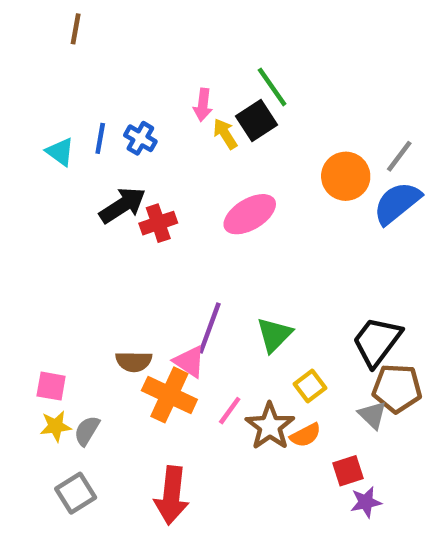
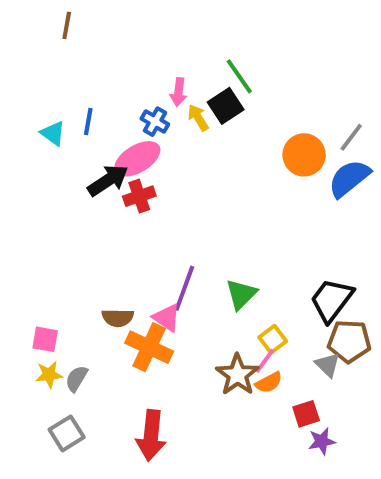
blue cross: (140, 138) -> (155, 122), moved
pink ellipse: (250, 214) -> (137, 159), moved
pink line: (230, 411) -> (265, 361), moved

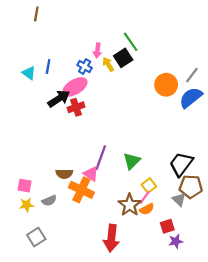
gray semicircle: (77, 379) -> (49, 201), moved, turned -144
red arrow: (151, 435) -> (111, 238), moved

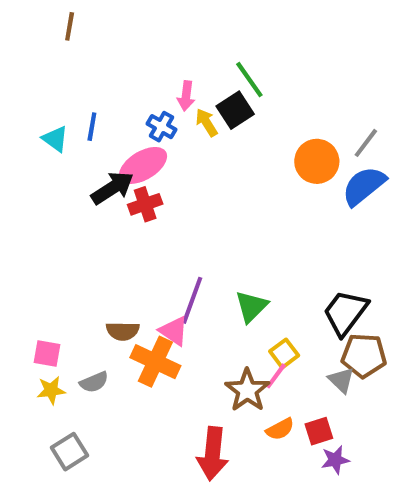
orange semicircle: (147, 209) -> (280, 429), moved

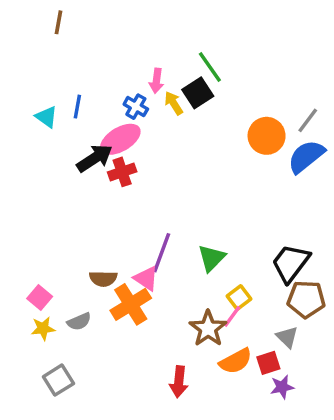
pink square: (47, 353) -> (40, 297), turned 30
orange cross: (155, 362) -> (131, 304), turned 33
gray triangle: (341, 380) -> (287, 337), moved
orange semicircle: (280, 429) -> (236, 361), size x1.4
red arrow: (213, 454) -> (179, 382), size x0.7

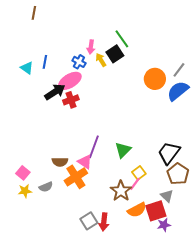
brown pentagon: (306, 299) -> (178, 174), turned 30
red square: (268, 363) -> (156, 211), size x1.5
gray square: (58, 380) -> (89, 221), moved

